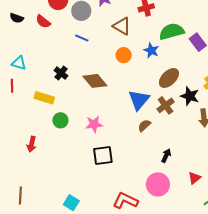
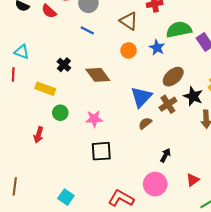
red arrow: (32, 144) -> (39, 135), moved

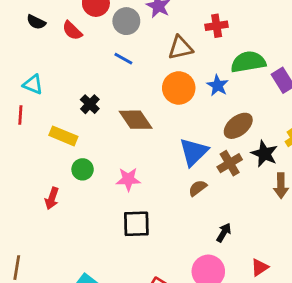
brown triangle: (129, 21) -> (180, 48), turned -48
orange circle: (129, 50) -> (179, 88), size x1.5

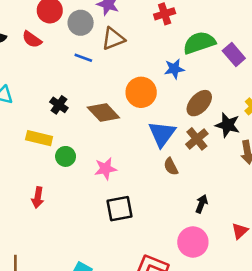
brown triangle: (180, 48) -> (113, 39), moved
blue star: (218, 85) -> (174, 69), turned -30
orange circle: (179, 88) -> (141, 92), moved
green circle: (83, 169) -> (66, 156), moved
brown semicircle: (198, 188) -> (171, 167), turned -72

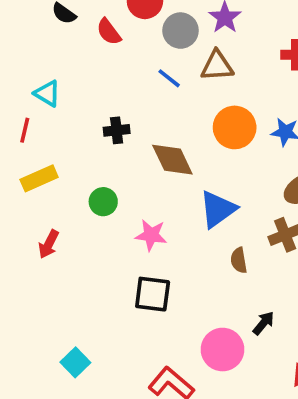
orange circle: (141, 92) -> (235, 127), moved
black cross: (59, 105) -> (117, 130), turned 30
blue triangle: (162, 134) -> (218, 209), moved
yellow rectangle: (39, 138) -> (39, 178), moved, turned -55
pink circle: (193, 242) -> (223, 350), moved

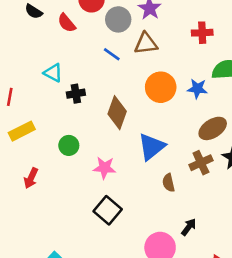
cyan triangle: (47, 93) -> (53, 73), moved
brown diamond: (172, 160) -> (117, 113), turned 48
black square: (153, 294) -> (108, 210), turned 36

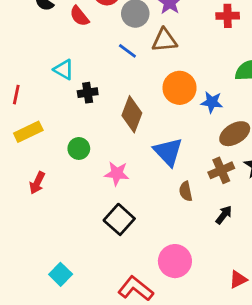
red cross: (202, 33) -> (228, 16), moved
blue star: (197, 89) -> (212, 102), moved
blue triangle: (151, 147) -> (168, 152), turned -36
black arrow: (189, 227) -> (224, 215), moved

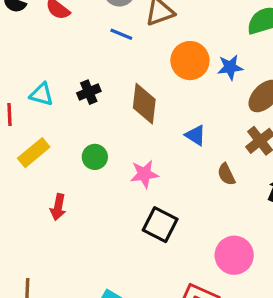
cyan triangle: (64, 70) -> (42, 94), moved
blue triangle: (168, 152) -> (195, 135), size x0.6

